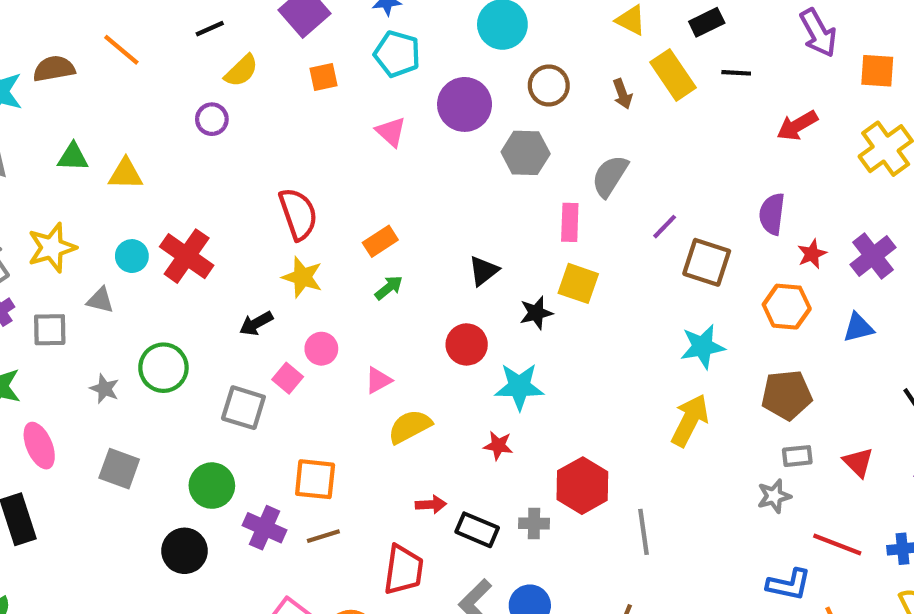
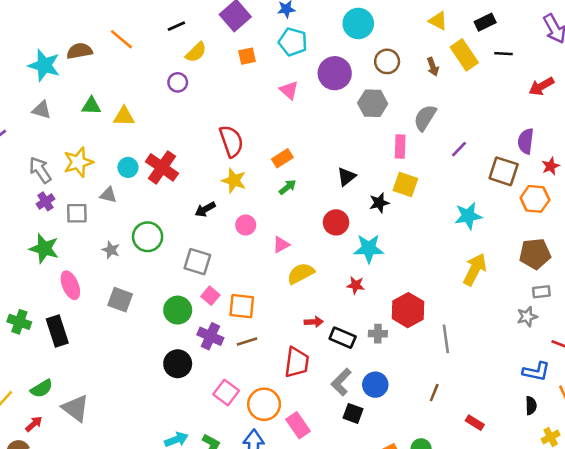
brown square: (707, 262) -> (504, 171), moved
cyan star: (702, 347) -> (468, 216), moved
pink square: (288, 378) -> (210, 296), moved
black circle: (184, 551) -> (178, 364), moved

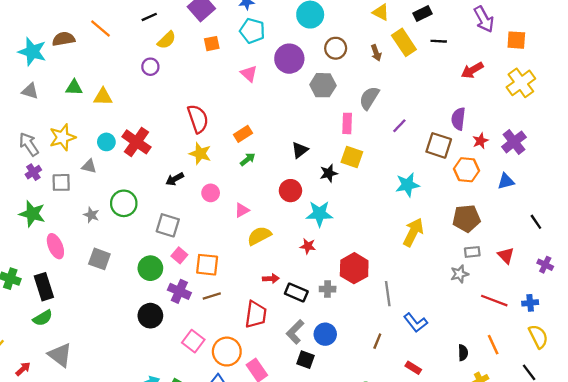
blue L-shape: (536, 372) -> (416, 323), moved, turned 40
green semicircle: (42, 389) -> (43, 318), moved

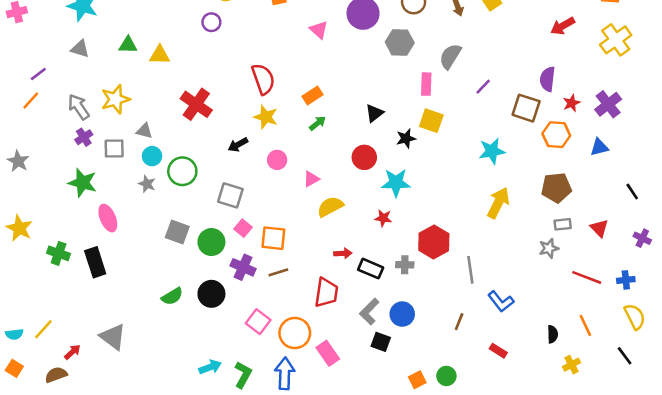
cyan circle: (106, 142) -> (152, 156), moved
gray square: (99, 259) -> (177, 232), moved
green semicircle: (43, 318) -> (172, 296), moved

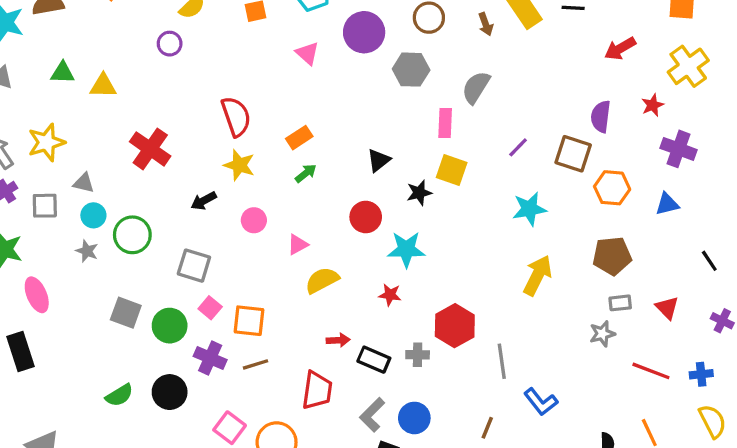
purple line: (483, 87) -> (518, 147), moved
red star: (572, 103) -> (653, 105), moved
purple cross: (608, 104) -> (678, 149), turned -32

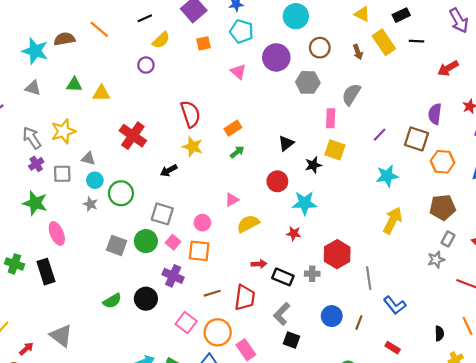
pink circle: (254, 220) -> (202, 223), moved
gray rectangle: (620, 303) -> (448, 239), turned -56
green circle: (170, 326) -> (146, 241), moved
brown line: (255, 364) -> (212, 293), moved
blue circle: (414, 418) -> (332, 316), moved

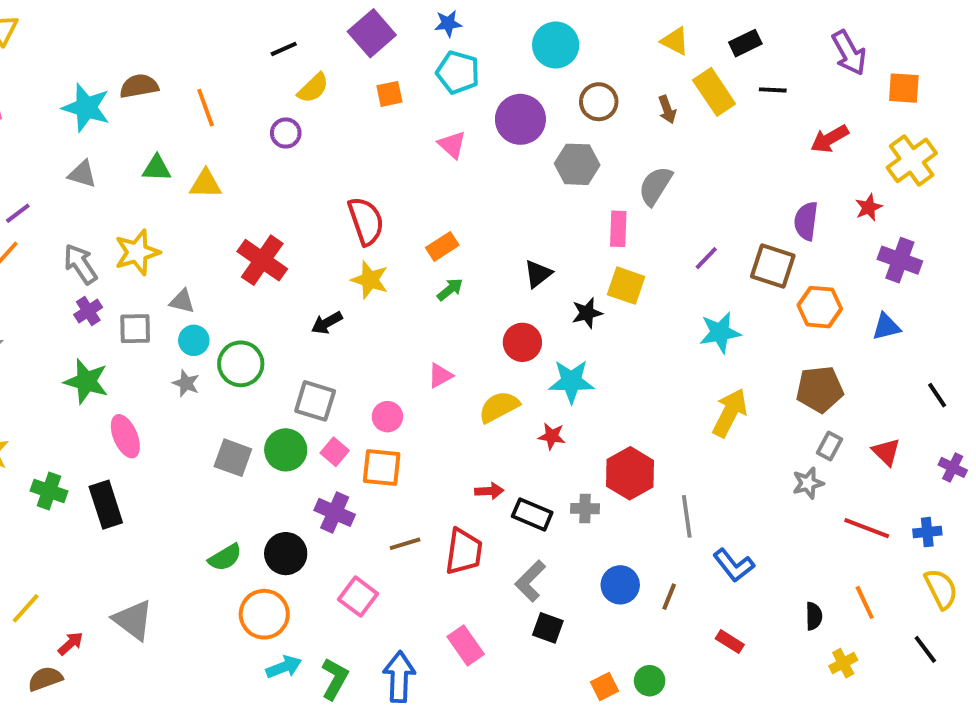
orange line: (99, 29) -> (206, 108), moved, turned 30
yellow semicircle: (248, 224) -> (499, 407), moved
orange circle: (218, 332) -> (264, 614), moved

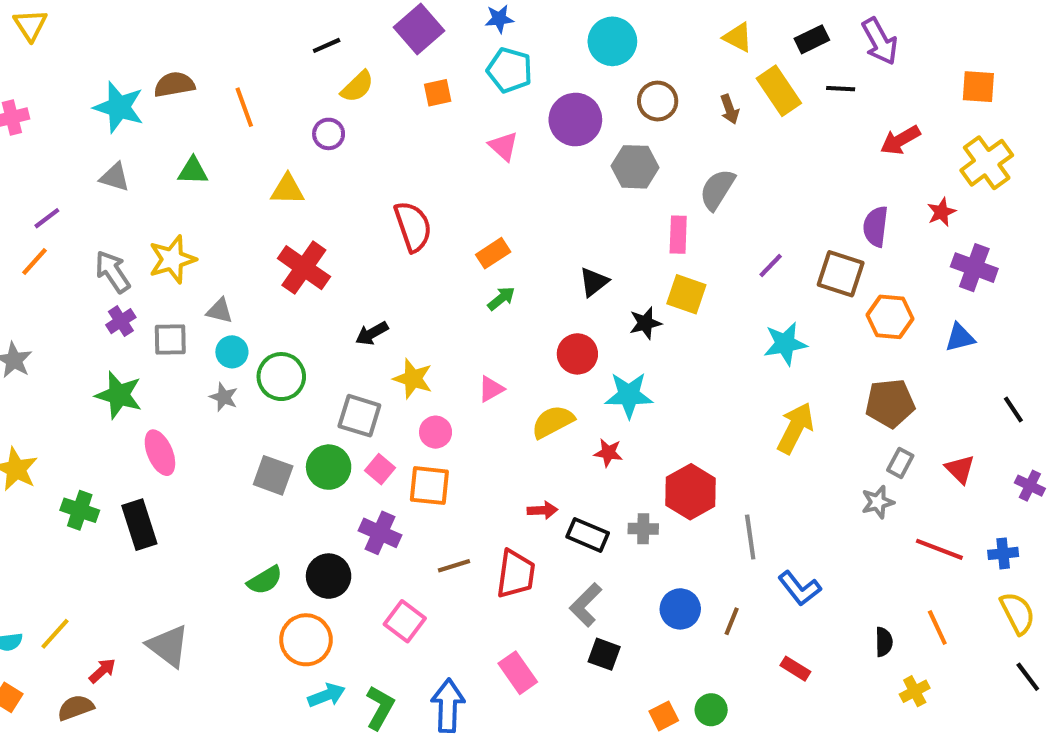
purple arrow: (849, 53) -> (880, 41), moved
yellow triangle: (206, 184) -> (287, 189), moved
yellow star: (370, 280) -> (413, 379), moved
black line: (925, 649) -> (1028, 677), moved

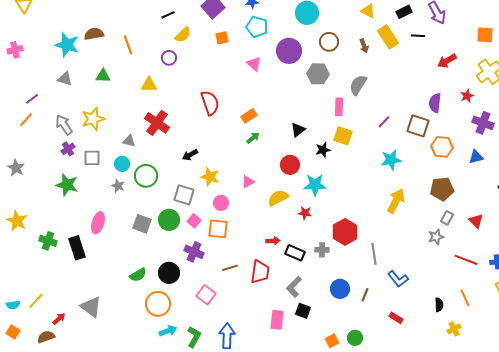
gray triangle: (220, 311) -> (129, 141), moved
pink ellipse: (160, 453) -> (98, 223), moved, turned 40
pink rectangle: (518, 673) -> (277, 320), moved, turned 42

